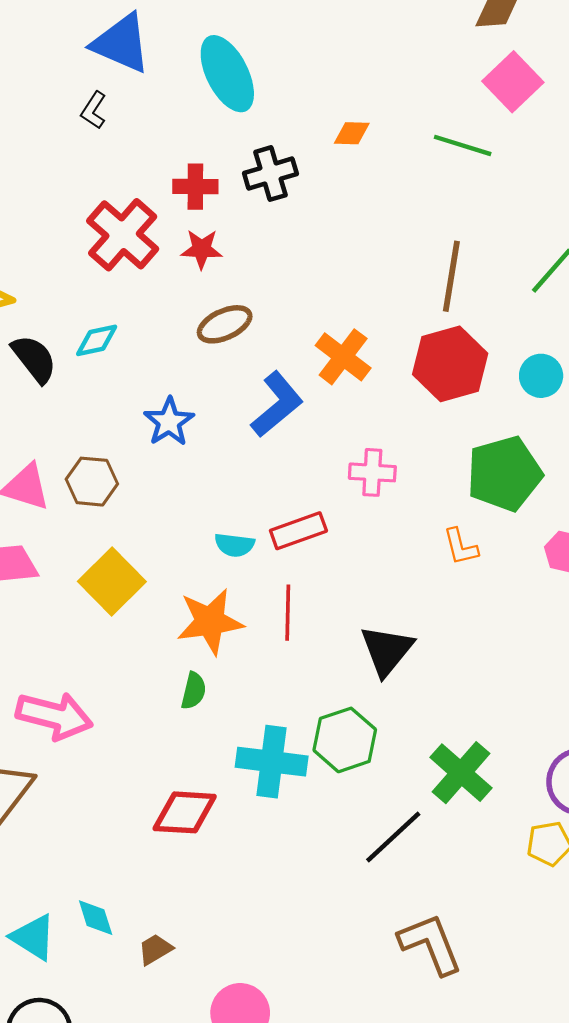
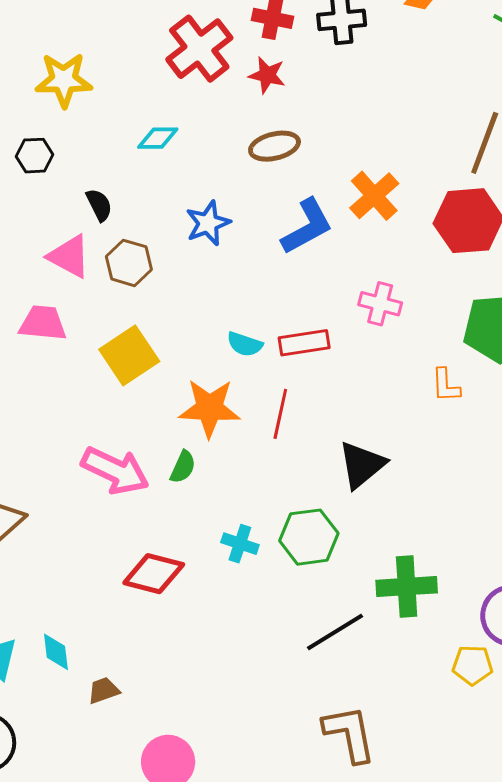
black semicircle: (34, 359) -> (99, 205), moved, size x0.7
pink arrow: (54, 716) -> (115, 471), moved
cyan cross: (272, 762) -> (240, 544), size x0.6
green cross: (461, 773) -> (407, 587), turned 34

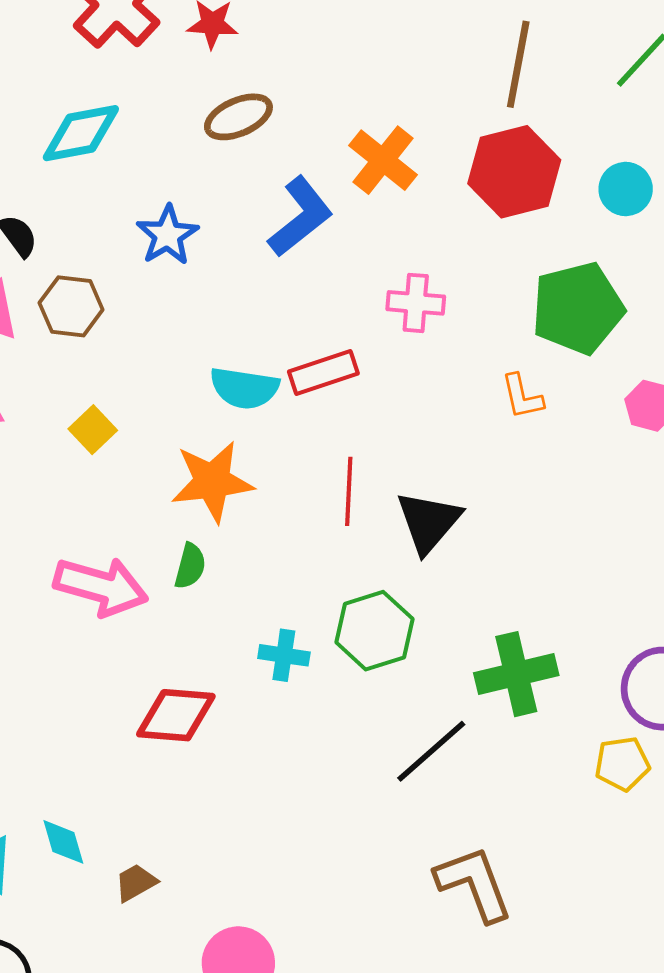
cyan diamond: (158, 138) -> (81, 133), size x1.5
cyan semicircle: (245, 344) -> (244, 388), size x1.4
yellow square: (129, 355) -> (93, 430), size x0.6
red line: (280, 414) -> (349, 491), moved

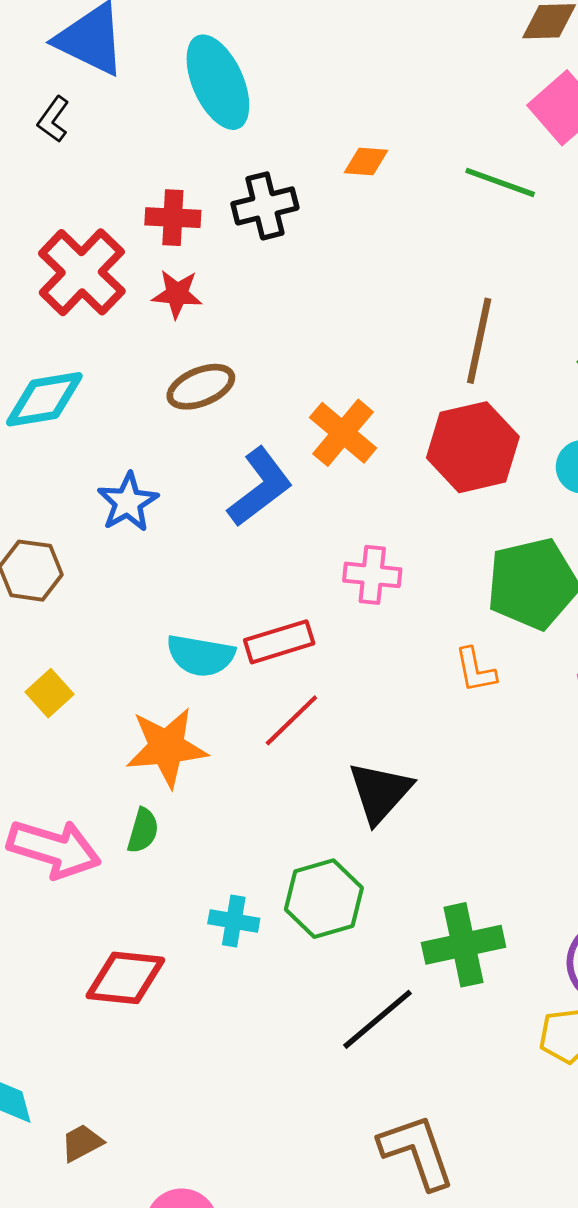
red line: (349, 491) -> (291, 720), moved, turned 42

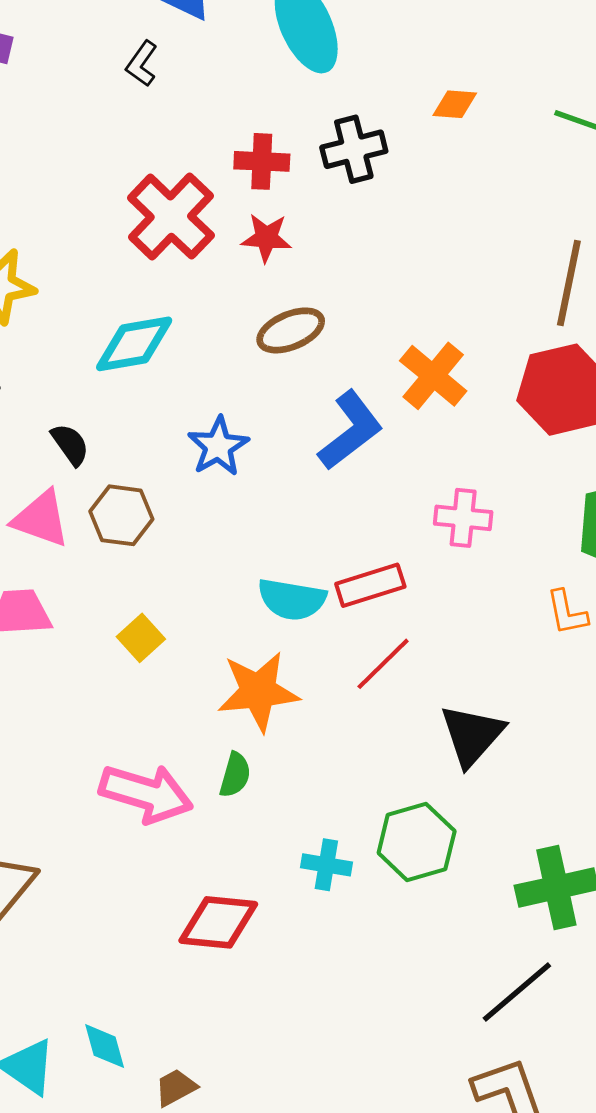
black line: (377, 1019) -> (517, 992), moved

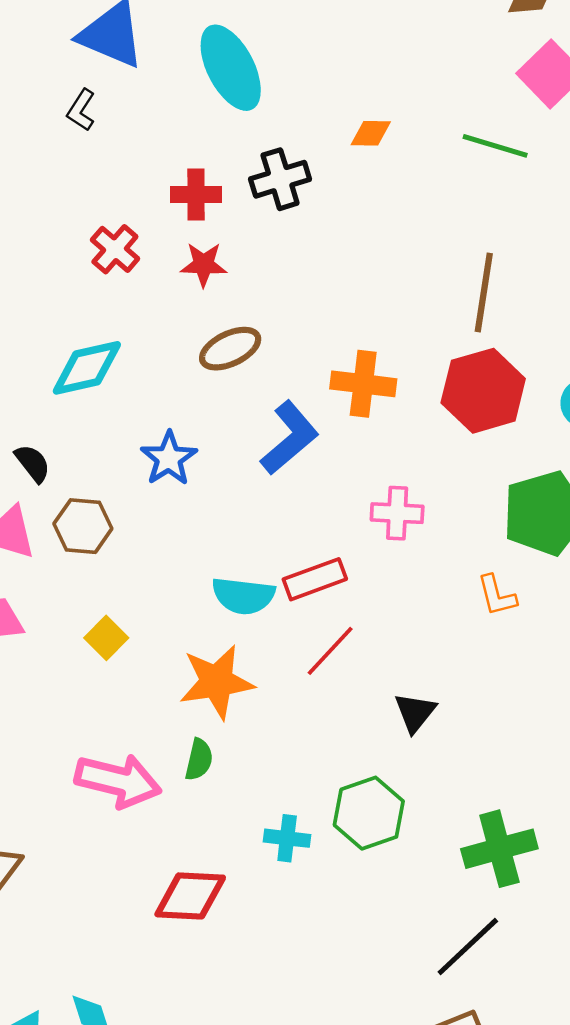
red cross: (171, 217) -> (115, 249), size x0.6
orange cross: (433, 376) -> (363, 384), turned -30
black triangle: (472, 735) -> (415, 712), size x0.7

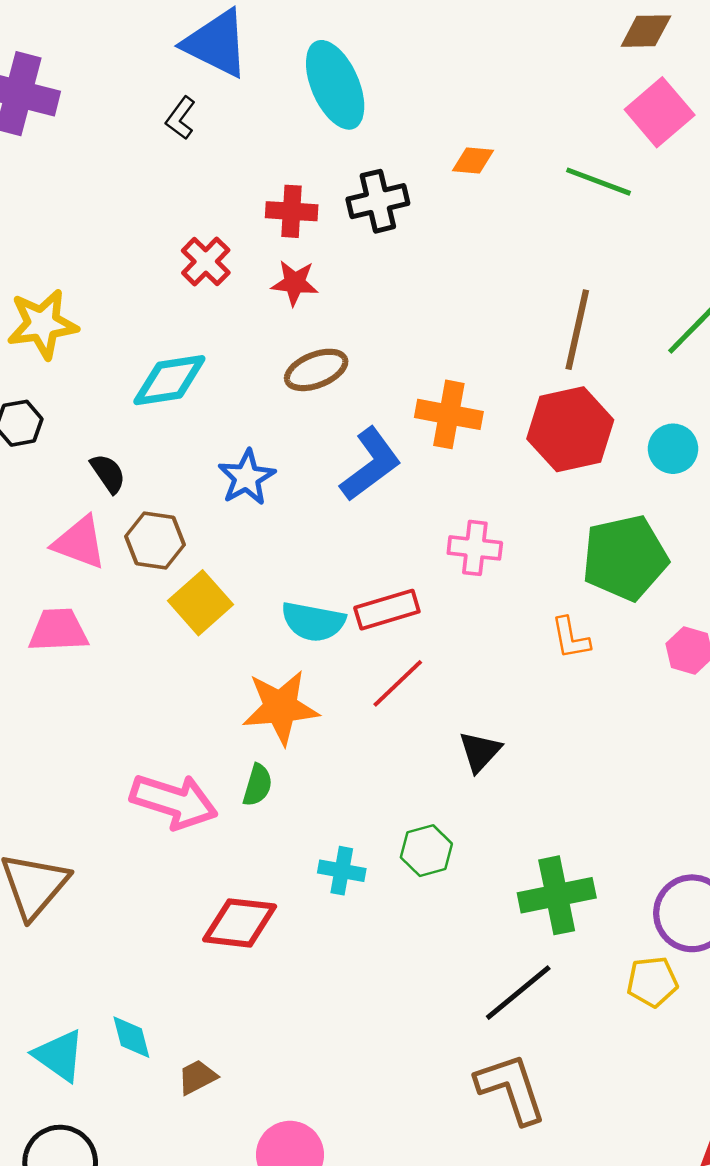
yellow square: (106, 638) -> (200, 603), moved, size x1.4
green hexagon: (369, 813) -> (426, 851), size x0.7

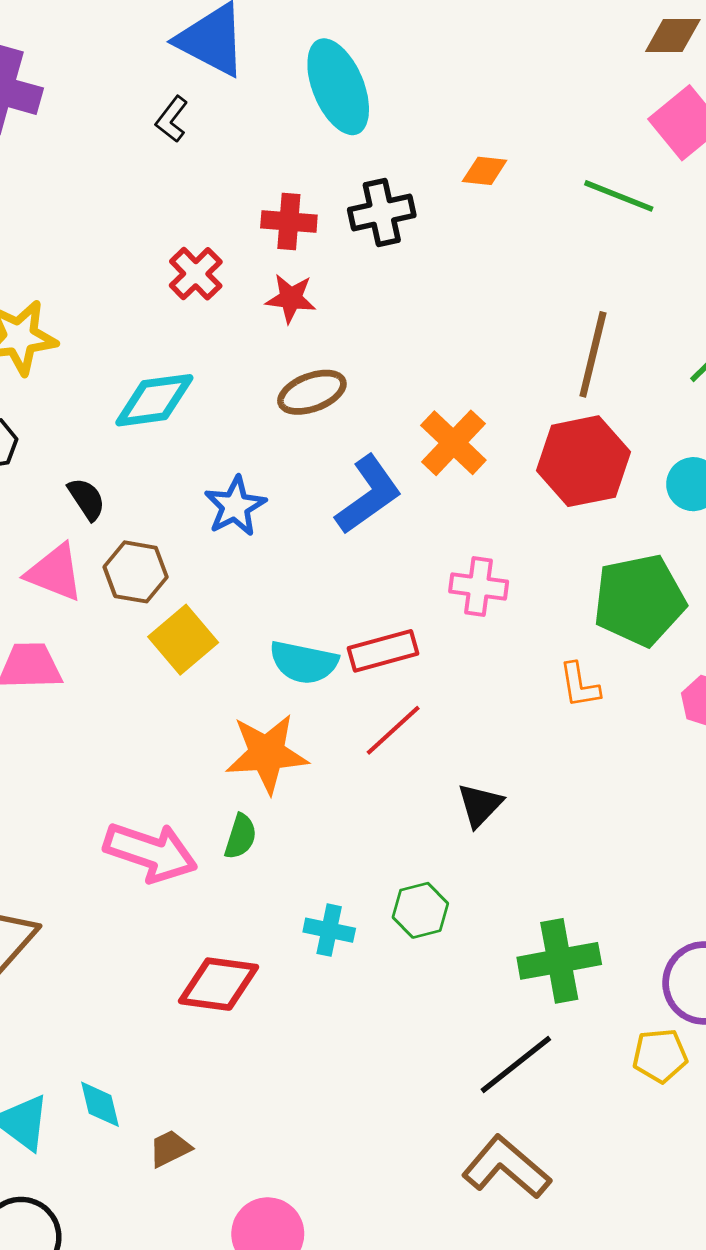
orange cross: (449, 414) -> (453, 443), turned 32
brown L-shape: (511, 1089) -> (506, 1167), turned -32

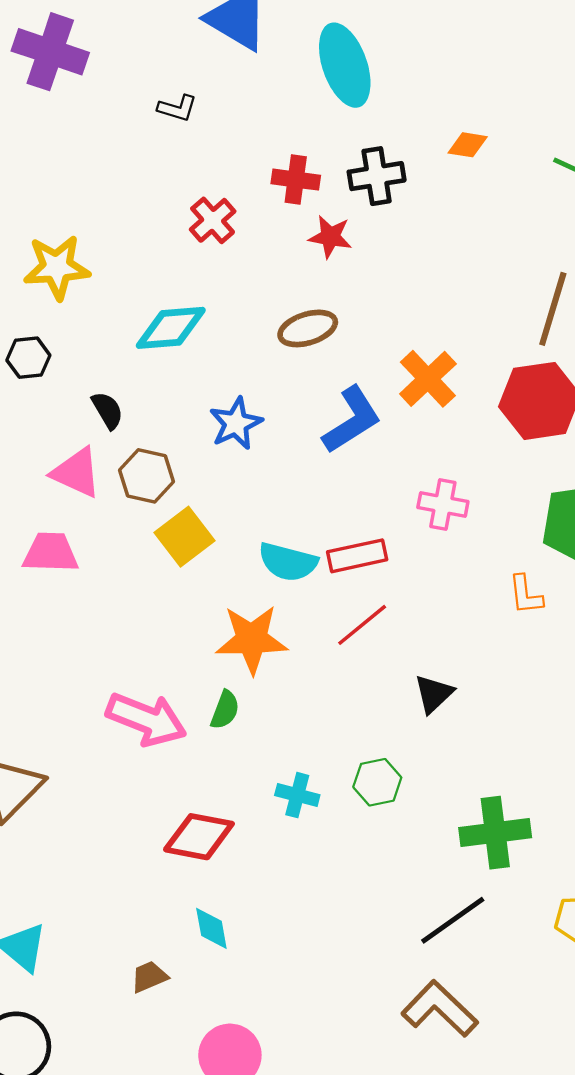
black L-shape: (172, 119) -> (177, 108), moved, turned -114
red star: (291, 298) -> (330, 237), moved
cyan diamond: (100, 1104) -> (211, 928), moved

